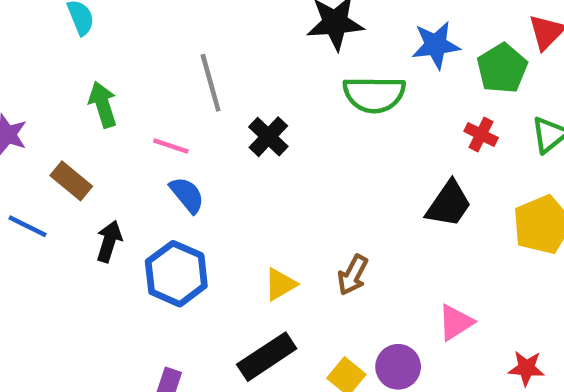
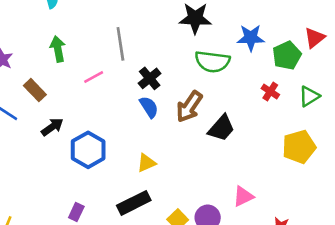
pink line: (171, 146) -> (94, 77), turned -54
blue semicircle: (187, 195) -> (149, 107), moved
black trapezoid: (449, 204) -> (221, 128), moved
black arrow: (109, 241) -> (52, 127), turned 30
brown arrow: (353, 275) -> (189, 107), moved, size x1.4

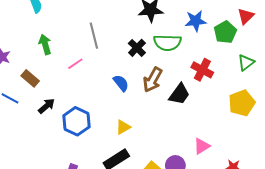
black cross: (150, 78) -> (137, 48), moved
red cross: (270, 92) -> (202, 70), moved, size x1.5

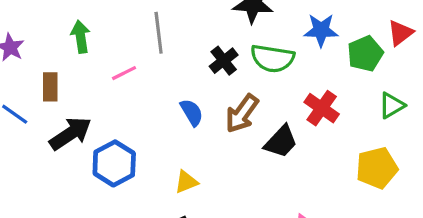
brown rectangle: (30, 78) -> (50, 87), turned 42
black arrow: (47, 106) -> (70, 133), size x1.5

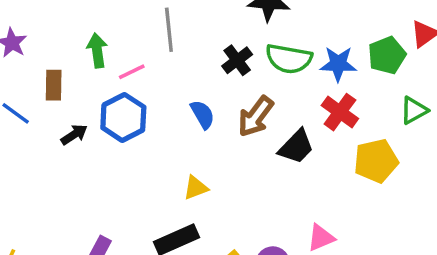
blue star: (321, 30) -> (338, 64), moved
green arrow: (81, 37) -> (97, 50), moved
black arrow: (70, 133) -> (74, 135), size x0.6
blue hexagon: (114, 163) -> (123, 117), moved
yellow pentagon: (377, 168) -> (376, 161), moved

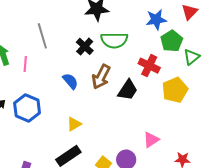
green pentagon: (387, 55) -> (172, 41), moved
blue star: (338, 64) -> (156, 20), moved
pink line: (132, 72) -> (25, 64), turned -49
blue hexagon: (123, 117) -> (27, 108), moved

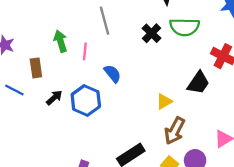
brown arrow: (101, 77) -> (175, 131), moved
blue semicircle: (70, 81) -> (113, 74), moved
yellow triangle: (74, 124) -> (164, 101), moved

